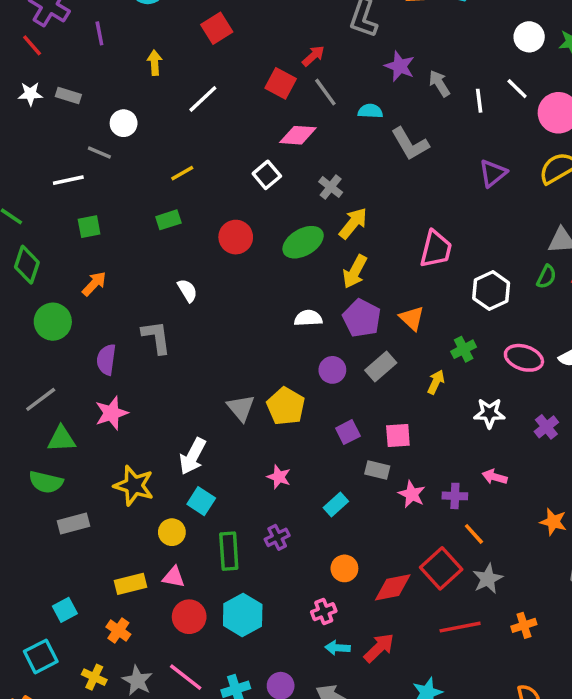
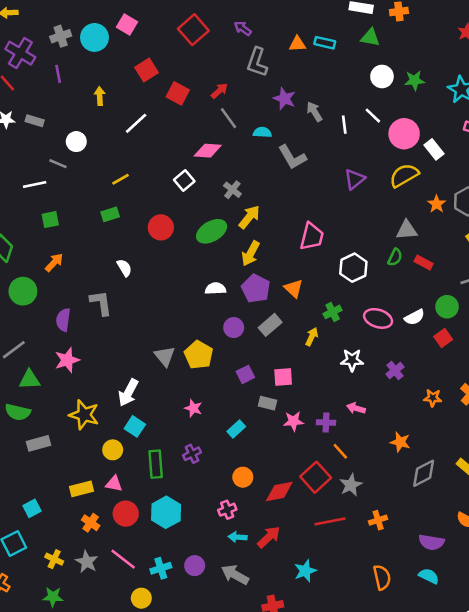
red square: (281, 83) -> (178, 93), moved
pink star: (412, 494) -> (294, 421), turned -30
orange cross: (118, 631) -> (91, 523), moved

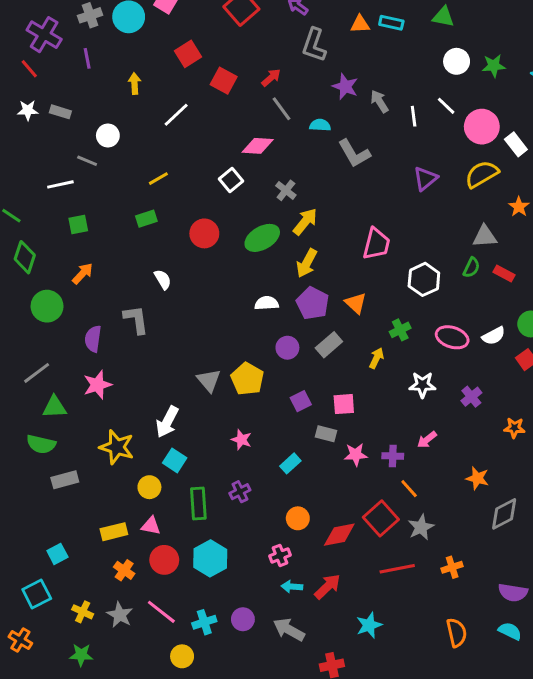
pink arrow: (356, 408) -> (427, 440), turned -54

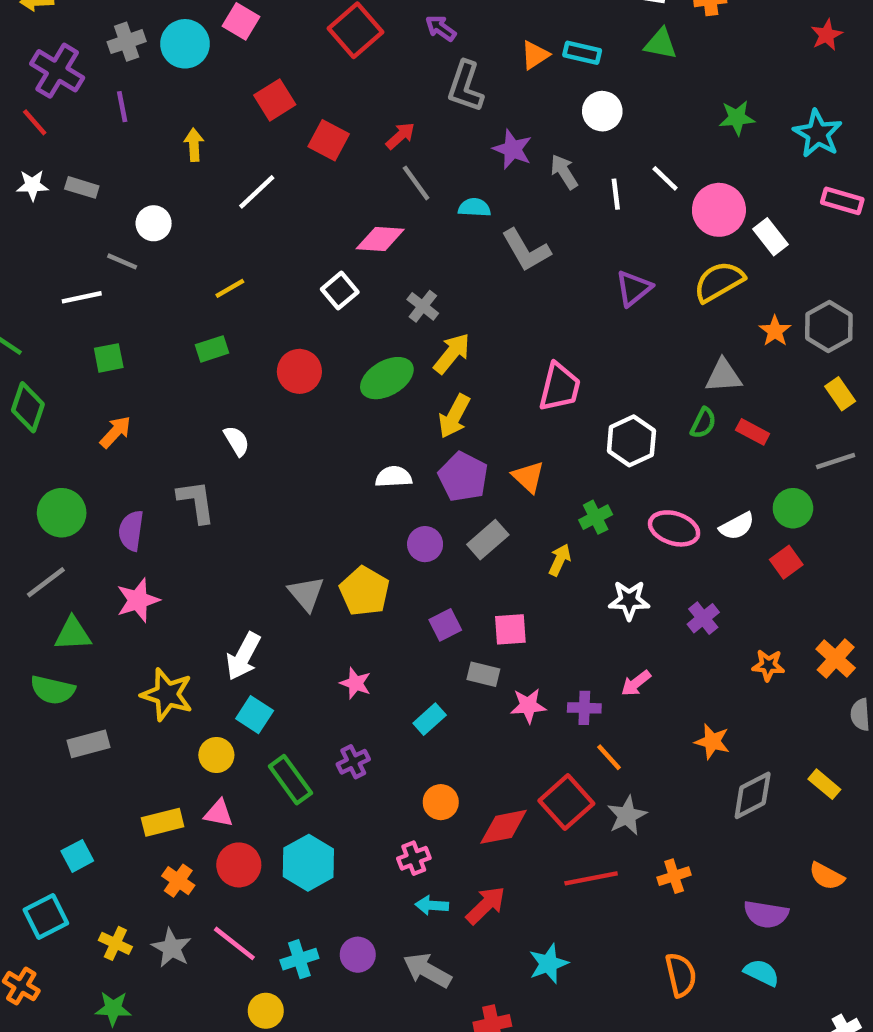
orange triangle: (360, 24) -> (535, 55), turned -30
white circle: (457, 61) -> (602, 111), moved
green circle: (47, 306) -> (62, 513), moved
green rectangle: (198, 503) -> (290, 780), turned -32

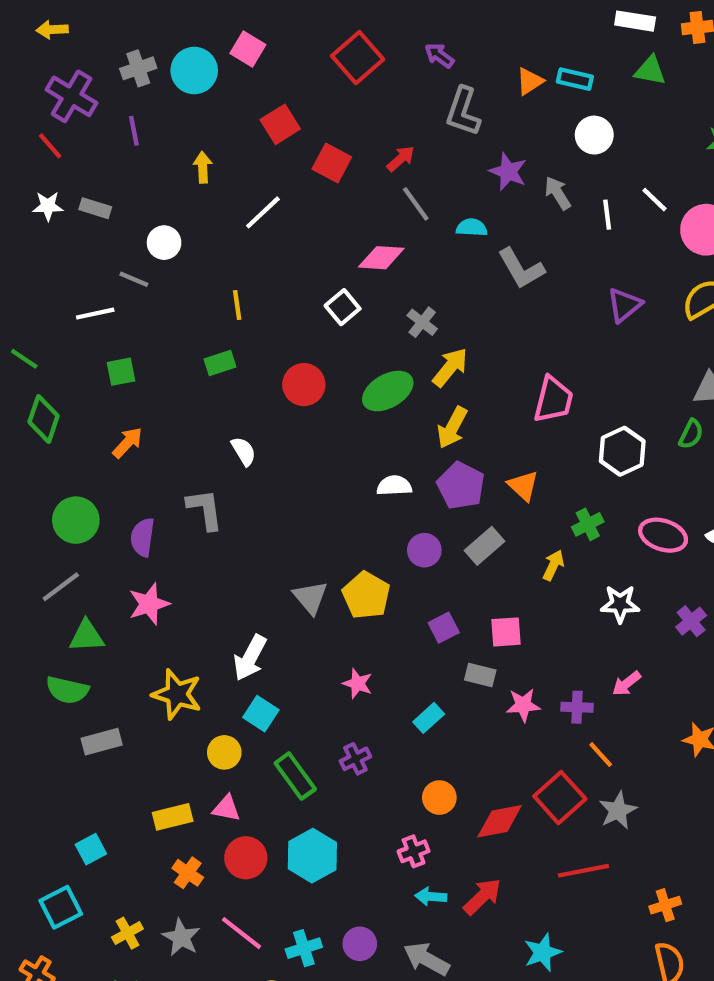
yellow line: (230, 288) -> (237, 305), turned -68
orange cross: (674, 876) -> (665, 905), moved
yellow cross: (115, 943) -> (127, 933), turned 36

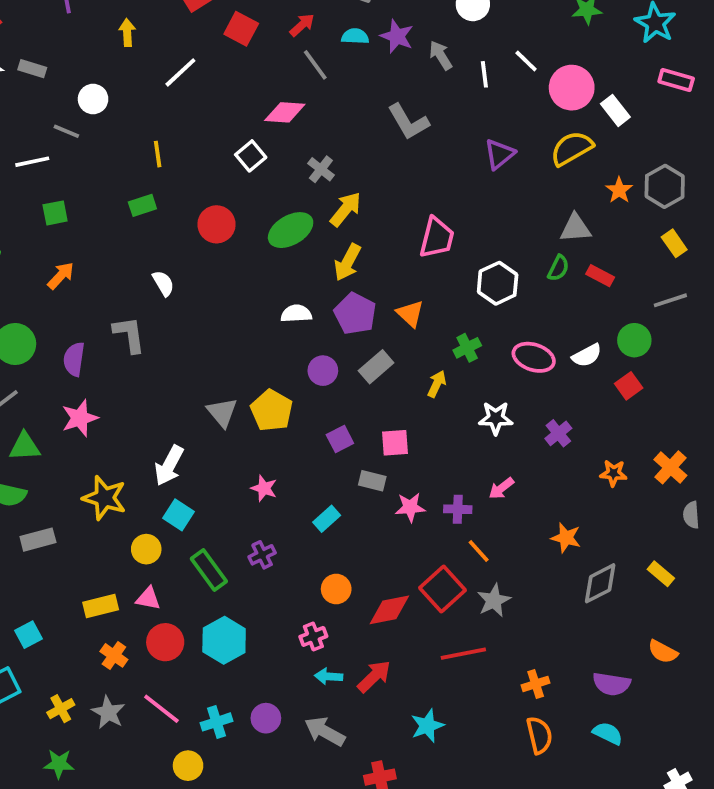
cyan semicircle: (472, 228) -> (355, 36), moved

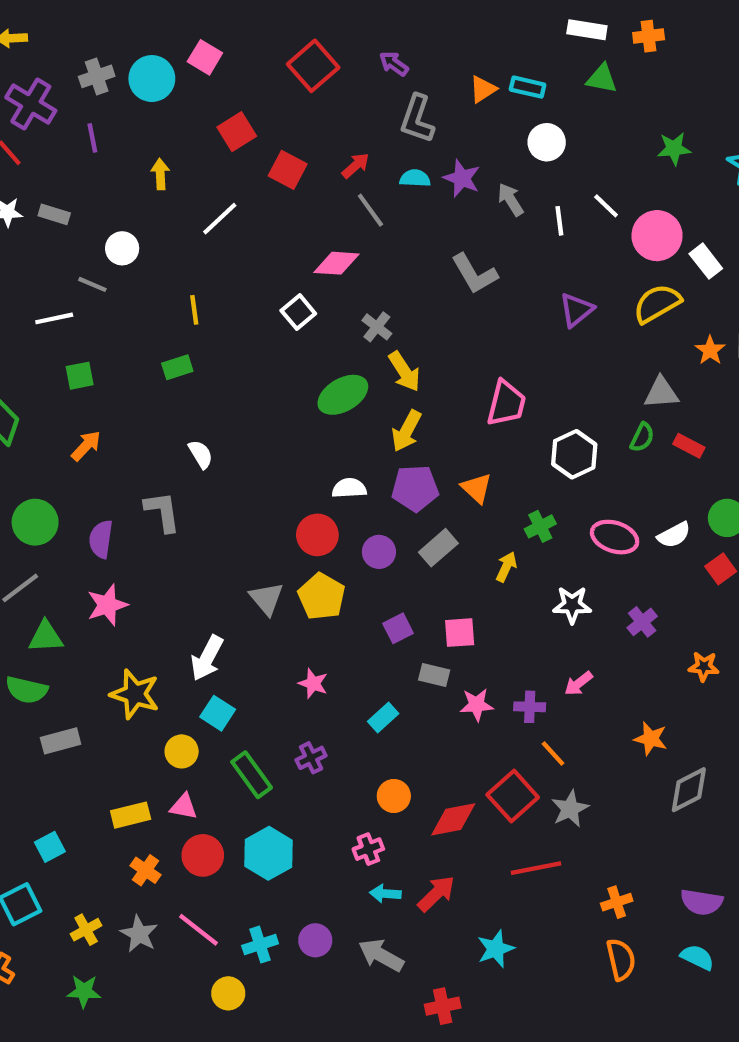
yellow arrow: (346, 209) -> (404, 371), turned 108
red circle: (216, 224) -> (317, 535), moved
purple pentagon: (355, 314) -> (415, 488), turned -30

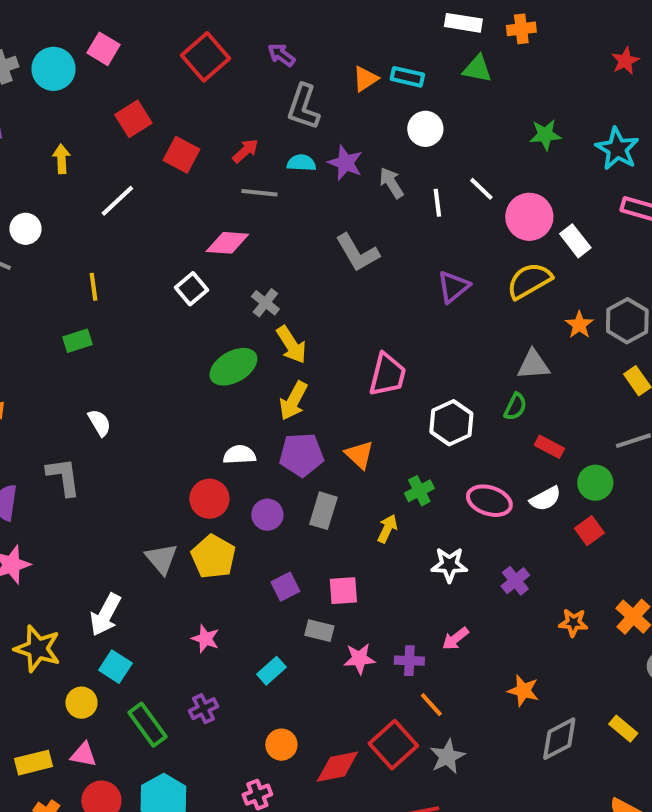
gray line: (370, 210) -> (259, 193), turned -48
red rectangle: (689, 446) -> (549, 447), moved
gray rectangle: (438, 548) -> (323, 511), turned -32

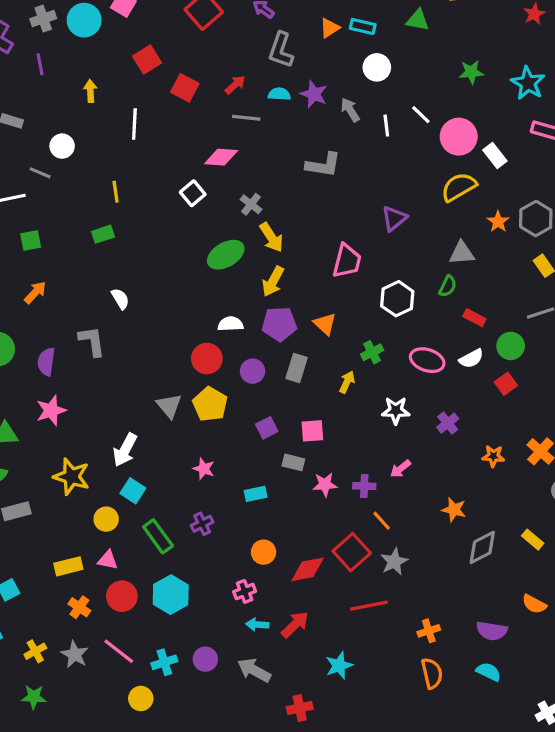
white line: (117, 201) -> (134, 124), turned -44
gray L-shape: (357, 253) -> (323, 165), turned -51
purple triangle: (453, 287) -> (394, 218), moved
cyan rectangle: (271, 671) -> (256, 494), turned 30

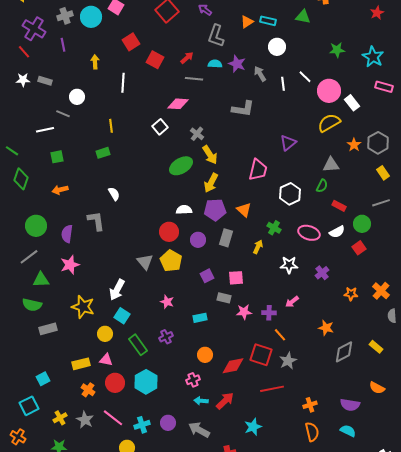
orange arrow: (35, 292) -> (60, 190), turned -147
green cross: (372, 352) -> (274, 228), turned -32
red square: (352, 552) -> (261, 355), turned -30

